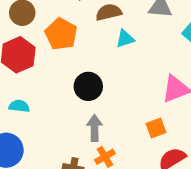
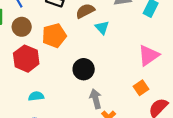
orange pentagon: (61, 34) -> (54, 36), turned -30
cyan triangle: (125, 39) -> (102, 27), turned -40

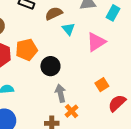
orange pentagon: (54, 36) -> (27, 50), moved
pink triangle: (149, 55) -> (96, 42), moved

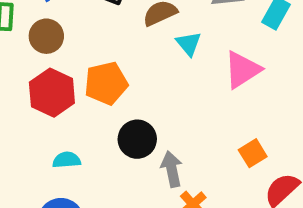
black circle: (50, 66) -> (137, 139), moved

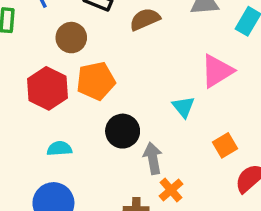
brown circle: (46, 36) -> (71, 38), moved
cyan triangle: (189, 44) -> (183, 107), moved

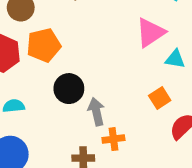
cyan triangle: (183, 107) -> (175, 59), moved, turned -40
orange cross: (171, 190) -> (113, 139), turned 35

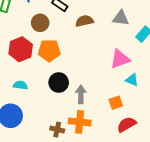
gray arrow: (96, 112) -> (81, 94), moved
orange cross: (113, 139) -> (80, 122), size x1.5

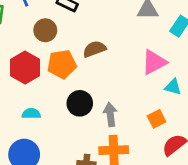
brown semicircle: (84, 21) -> (94, 49), moved

